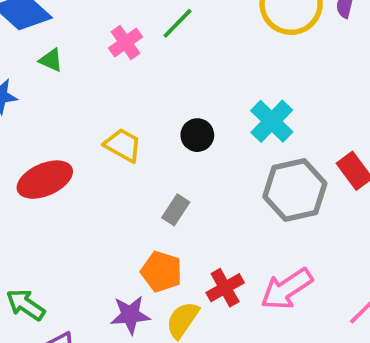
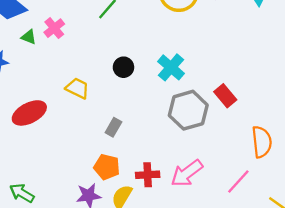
pink cross: (125, 43) -> (54, 28), moved
black circle: (197, 135) -> (123, 67), moved
red cross: (225, 288) -> (148, 175), turned 30

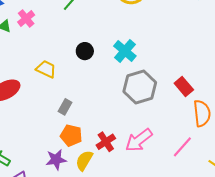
red rectangle: (225, 96) -> (184, 87), moved
gray rectangle: (113, 127) -> (65, 107), moved
red cross: (148, 175) -> (106, 142), turned -30

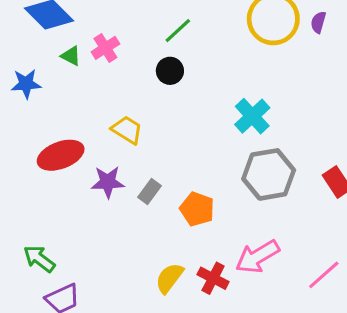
black circle: (85, 51) -> (170, 71), moved
orange pentagon: (71, 135) -> (197, 209), moved
red cross: (106, 142) -> (213, 278), moved, turned -36
purple star: (56, 160) -> (108, 182), moved

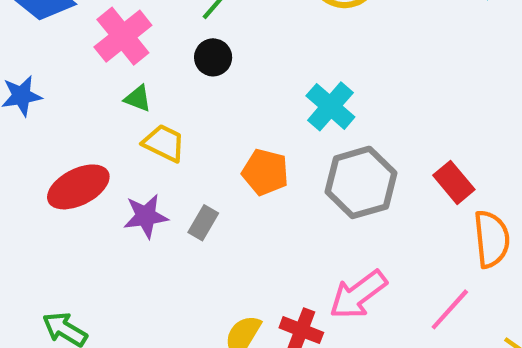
pink cross: (105, 48) -> (123, 36), size x1.5
green triangle: (71, 56) -> (138, 98), moved
orange pentagon: (197, 209) -> (265, 172), moved

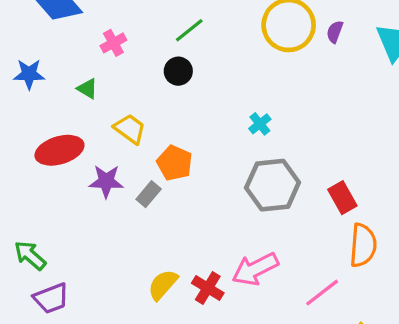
pink cross: (123, 36) -> (113, 43), size x0.6
green triangle: (138, 98) -> (87, 89), moved
cyan cross: (330, 106) -> (260, 124), size x0.6
orange pentagon: (265, 172) -> (175, 163), moved

